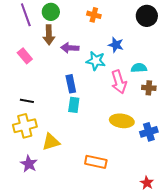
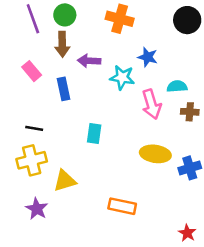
orange cross: (94, 15) -> (120, 19), size x1.5
blue rectangle: (71, 84) -> (64, 89), moved

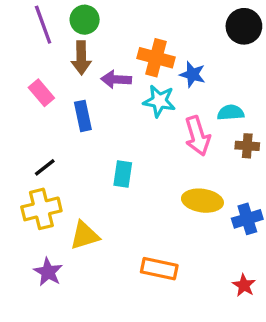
orange cross: (120, 19) -> (156, 58), moved
black line: (34, 128) -> (45, 167), turned -48
red star: (187, 233) -> (244, 285), moved

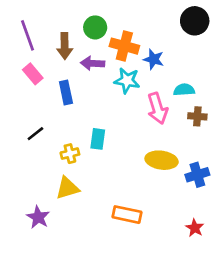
green circle: (85, 20) -> (95, 27), moved
purple line: (43, 25) -> (27, 35), moved
yellow cross: (41, 209) -> (70, 154), moved, size x0.6

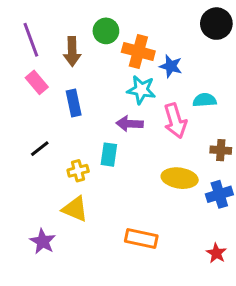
purple arrow: (93, 63) -> (130, 124), moved
brown cross: (197, 116) -> (221, 150), moved
yellow triangle: (67, 188) -> (75, 209), turned 40

